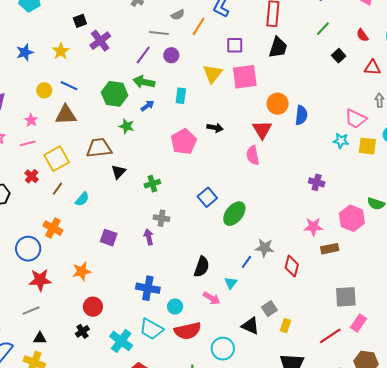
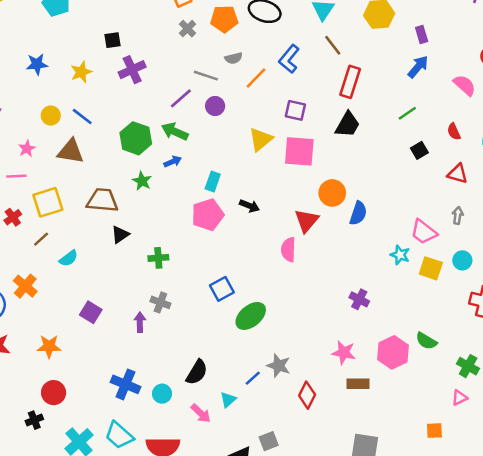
cyan rectangle: (181, 96) -> (213, 181), moved
cyan circle: (175, 306) -> (162, 394), moved

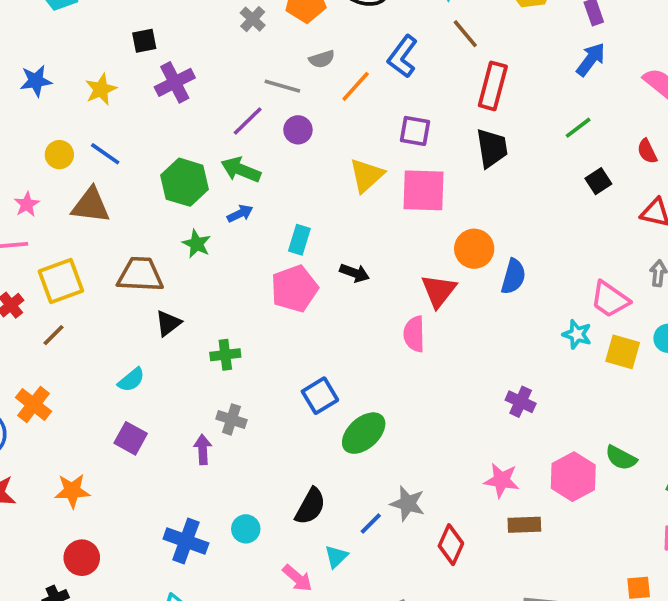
black trapezoid: (347, 125) -> (492, 148), turned -36
cyan semicircle: (69, 258) -> (131, 380), moved
black semicircle: (197, 372) -> (310, 506), moved
cyan circle: (162, 394) -> (246, 529), moved

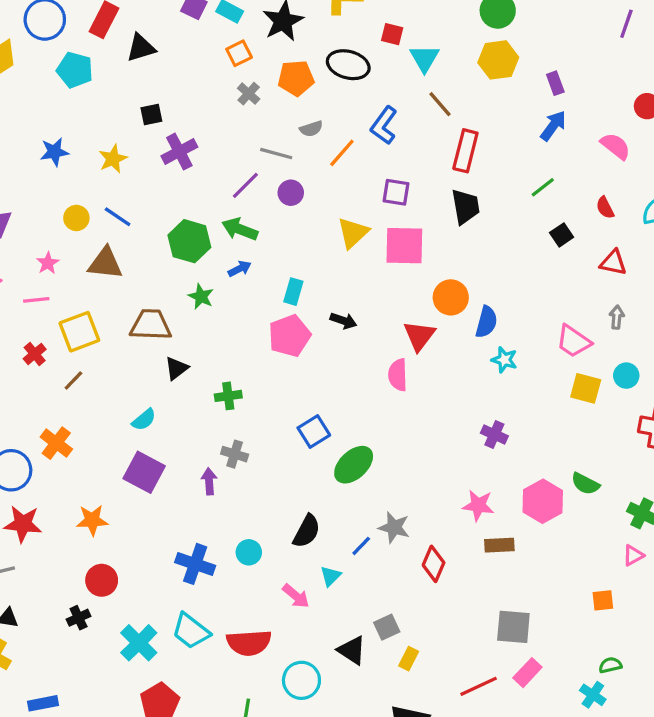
cyan star: (577, 334) -> (504, 360), moved
purple square: (131, 438) -> (144, 472), size x1.4

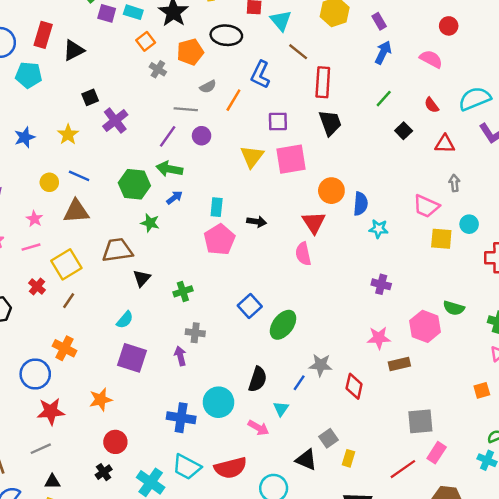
cyan circle: (249, 552) -> (218, 402), size x1.6

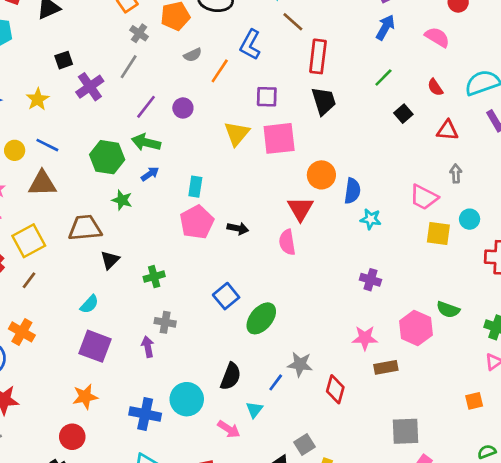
gray line: (186, 109) -> (129, 67), moved, turned -65
black arrow: (257, 222) -> (238, 228), moved
orange star: (101, 400) -> (85, 397), moved

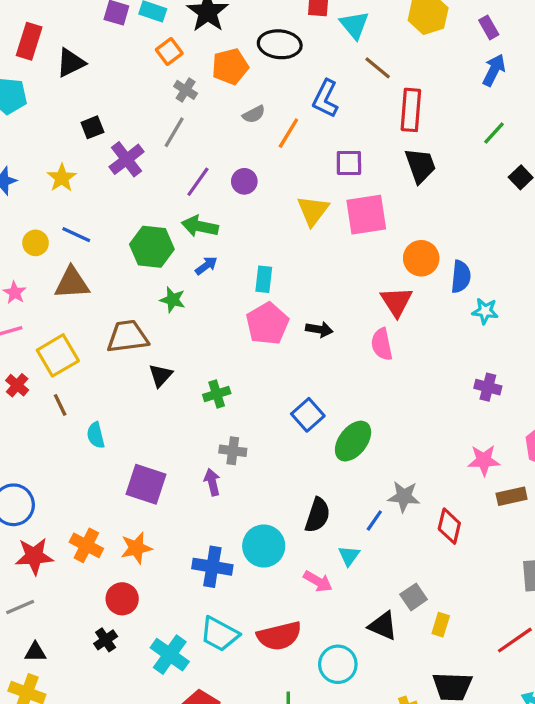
brown line: (29, 280) -> (60, 405), turned -60
cyan semicircle: (89, 304) -> (96, 435), moved, turned 126
orange cross: (22, 332) -> (86, 545), moved

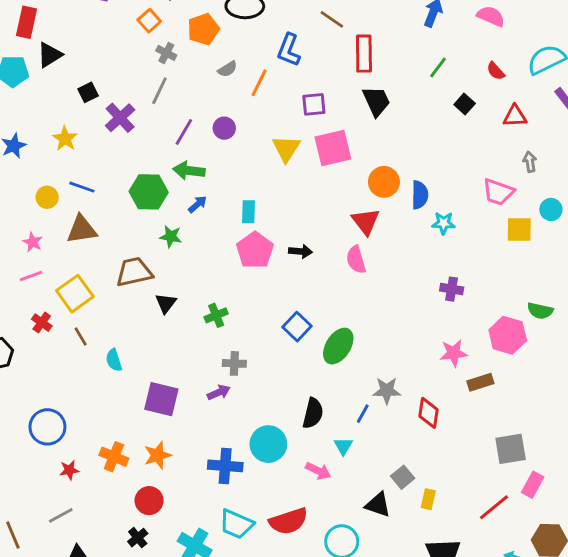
black triangle: (71, 63) -> (50, 55), moved
purple arrow: (212, 482) -> (219, 392), turned 85
red star: (34, 556) -> (69, 470), size x0.6

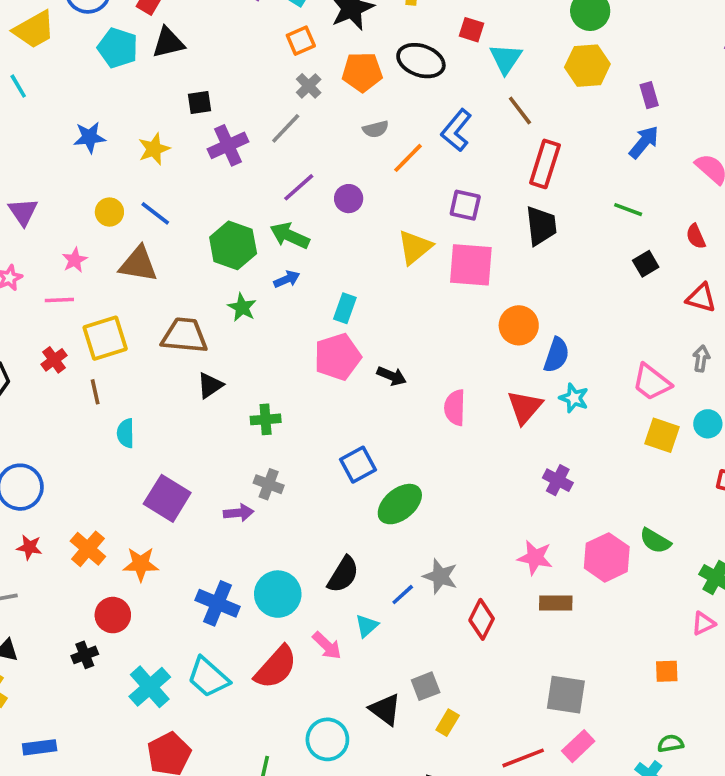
green line: (438, 67) -> (628, 210), turned 55
red triangle: (366, 221) -> (525, 407), moved
red semicircle: (289, 521) -> (276, 667), moved, turned -48

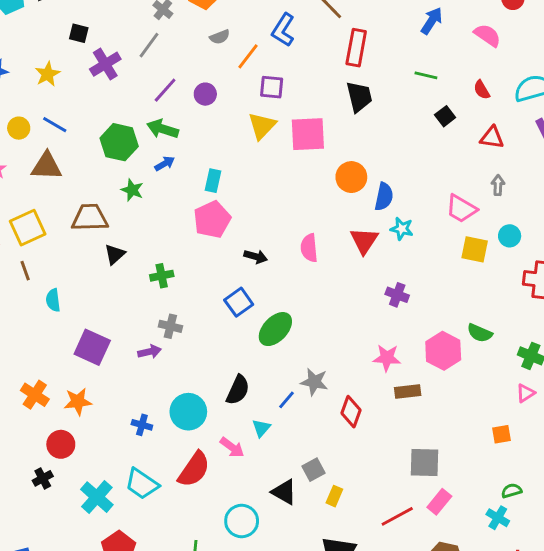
black square: (200, 102) -> (79, 33), turned 30
purple square: (465, 205) -> (272, 87), moved
black arrow: (392, 376) -> (256, 257), moved
blue cross: (218, 603) -> (142, 425), size x0.6

